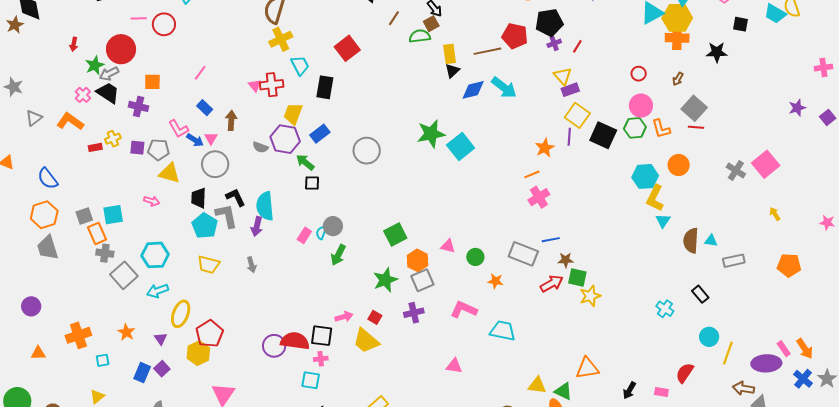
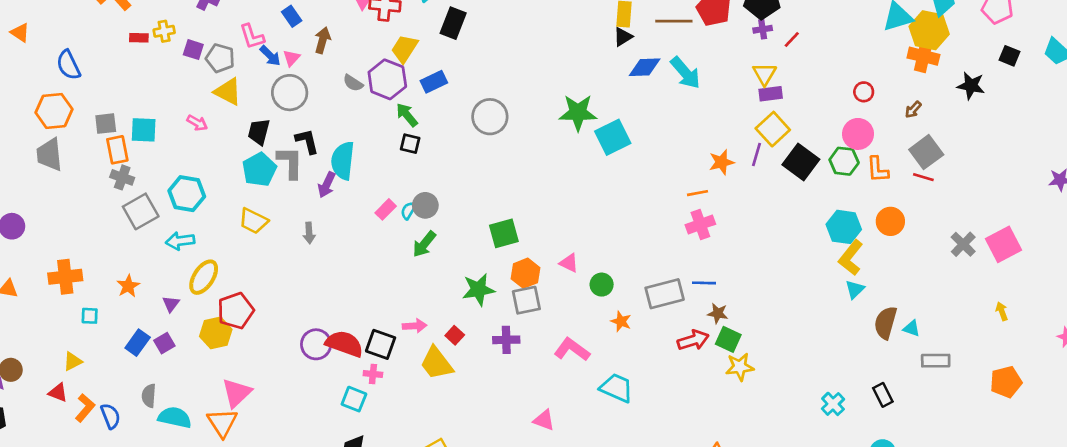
gray rectangle: (523, 254) -> (665, 294), turned -48
orange pentagon: (789, 265) -> (1006, 382), turned -30

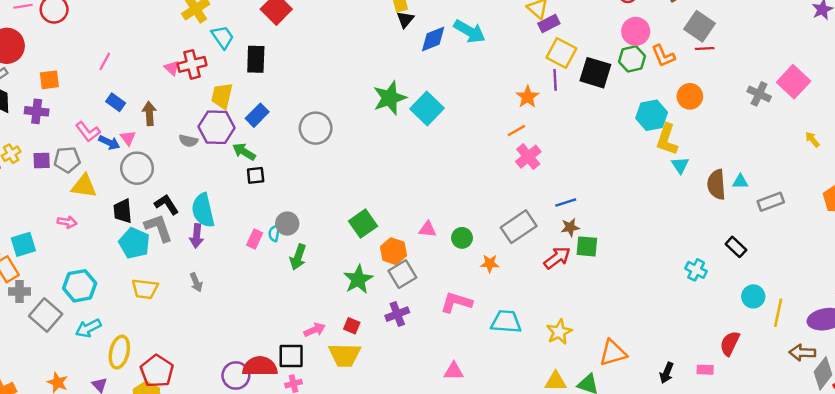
blue line: (704, 283) -> (566, 203), moved
yellow trapezoid: (437, 363) -> (345, 355), turned -32
yellow star: (740, 367) -> (559, 332), moved

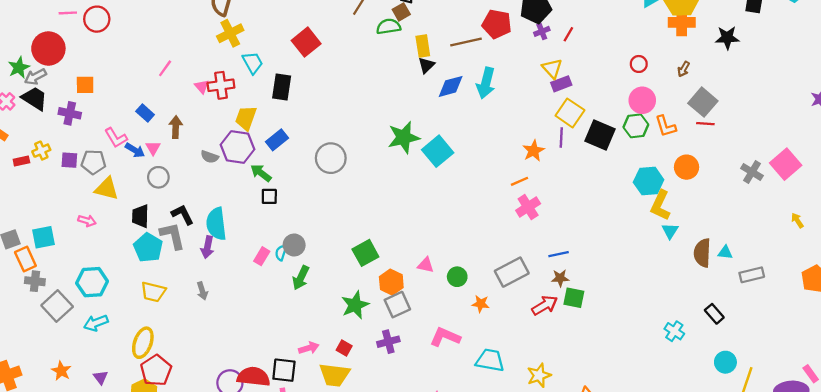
cyan arrow: (470, 31) -> (486, 83), turned 68
pink line: (105, 61) -> (165, 68), moved
gray circle: (137, 168) -> (158, 177), size x0.7
yellow ellipse: (119, 352) -> (143, 343), moved

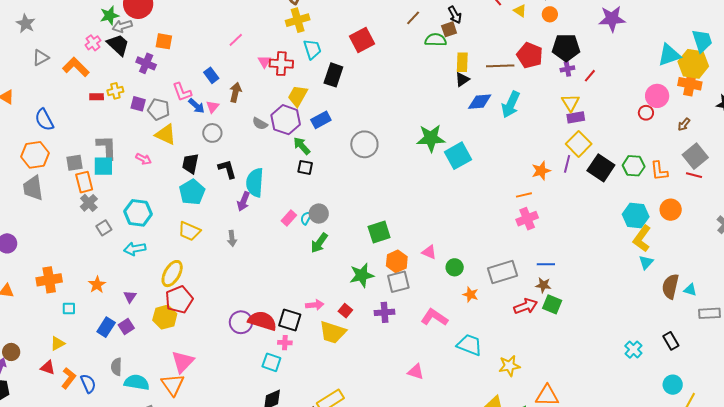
pink circle: (642, 100) -> (657, 96), moved
gray L-shape: (172, 236) -> (107, 147), moved
gray cross: (35, 281) -> (89, 203), turned 30
gray square: (57, 306) -> (104, 228), size x0.6

